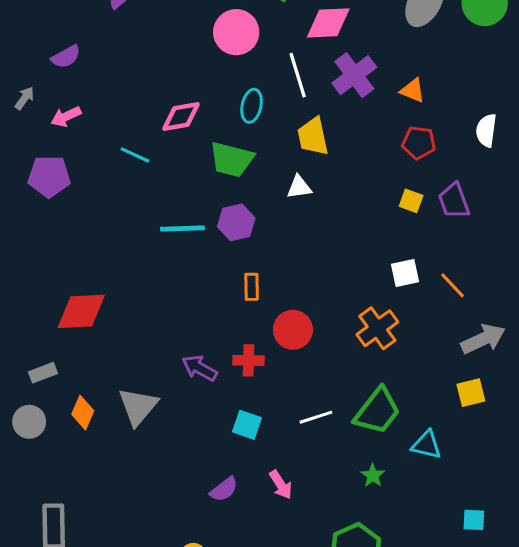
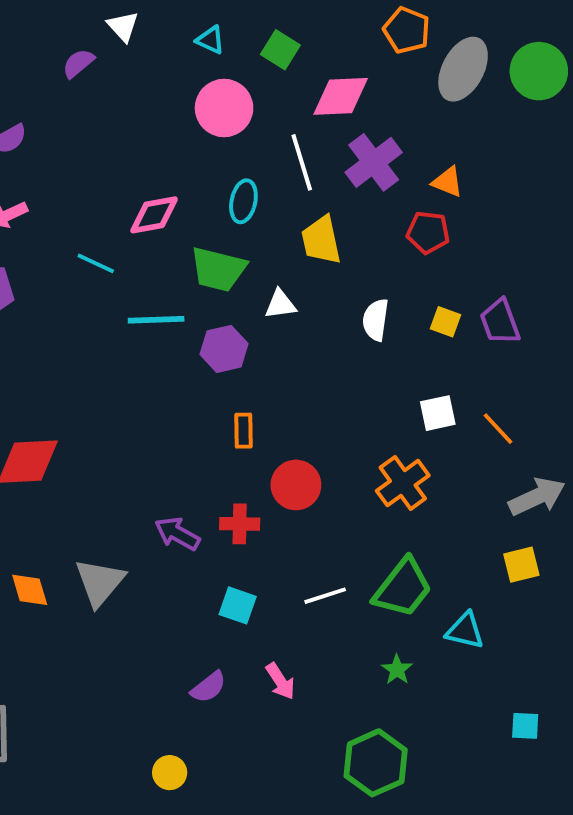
white semicircle: (486, 130) -> (376, 320), moved
red pentagon: (419, 143) -> (428, 232), moved
white triangle: (299, 187) -> (280, 304), moved
cyan line: (183, 229) -> (156, 320), moved
orange diamond: (83, 413) -> (30, 590), turned -40

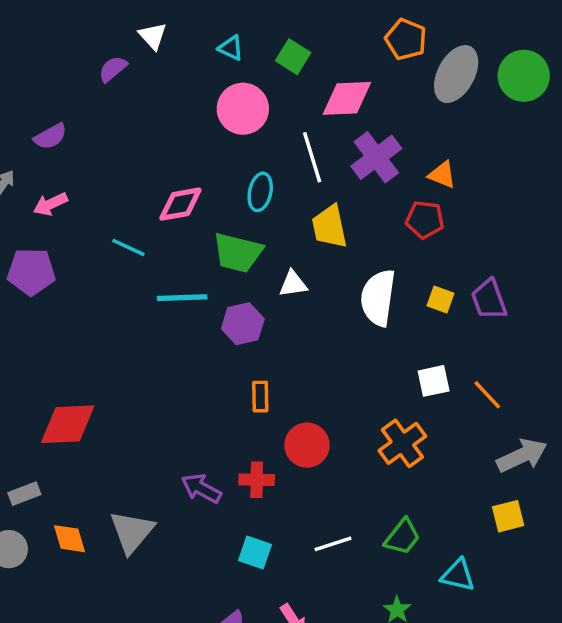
white semicircle: (376, 320) -> (378, 298), size x1.5
green trapezoid: (403, 588) -> (402, 537), size x0.7

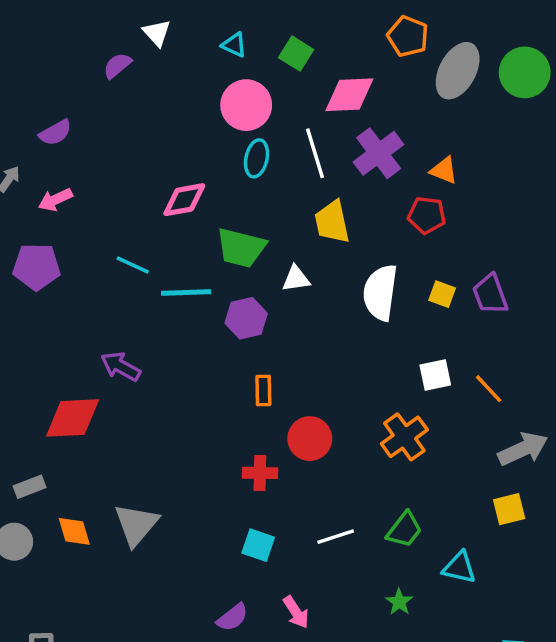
cyan ellipse: (260, 192) -> (256, 158), moved
cyan line: (128, 247) -> (133, 265), moved
purple arrow: (201, 488) -> (121, 366), moved

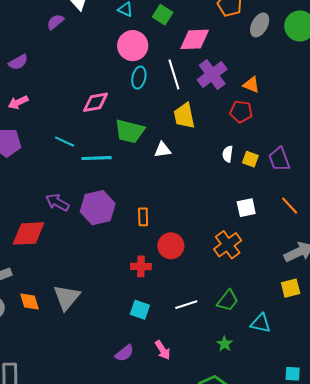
gray ellipse: (458, 71) -> (260, 25), size x0.7
white semicircle: (380, 292) -> (228, 154), moved, size x0.5
purple hexagon: (246, 318) -> (98, 208), moved, size x1.4
orange line: (489, 389) -> (290, 206), moved

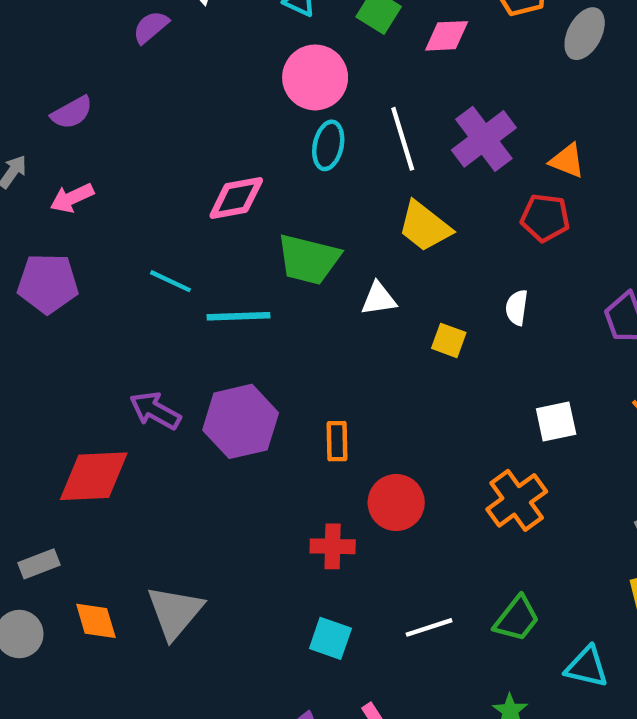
pink diamond: (195, 39) -> (447, 36), moved, size x0.7
yellow trapezoid: (184, 116) -> (425, 226), turned -40
yellow square: (250, 159) -> (449, 340), moved

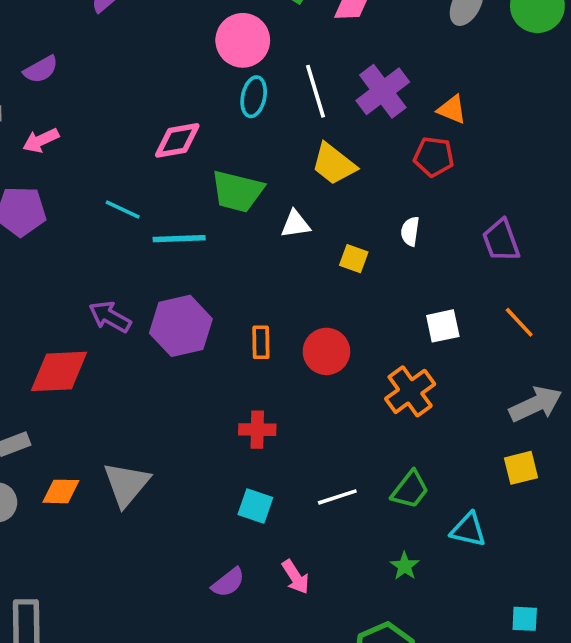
red circle: (396, 503) -> (326, 351), moved
orange diamond: (96, 621) -> (61, 491), turned -72

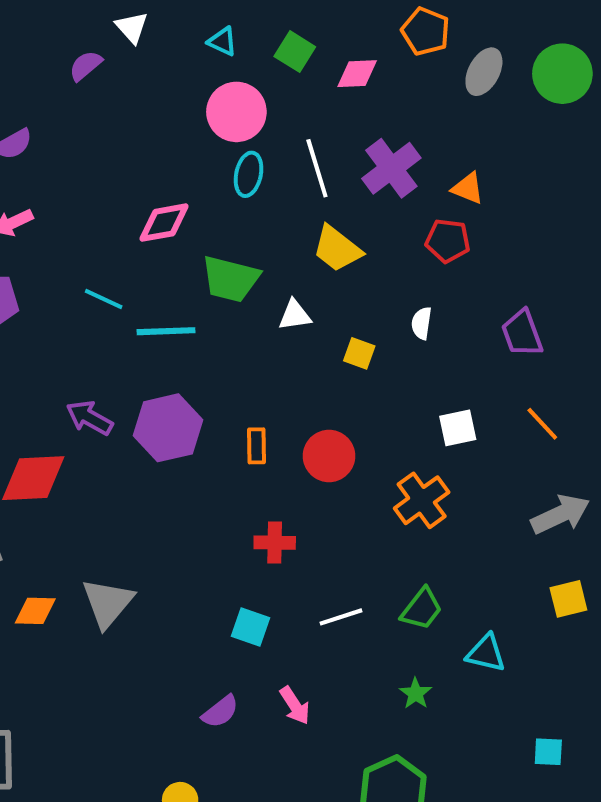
red cross: (257, 430) -> (275, 543), moved
yellow square: (521, 468) -> (568, 599), moved

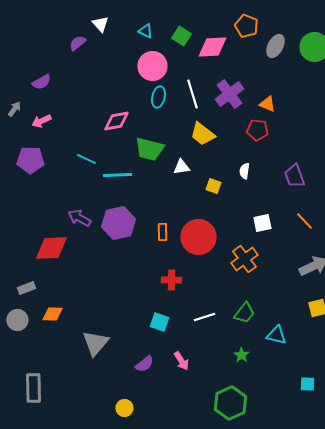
pink diamond: (357, 74) -> (212, 47), size x1.4
red circle: (329, 456) -> (198, 237), size x1.4
gray triangle: (108, 603) -> (95, 343), moved

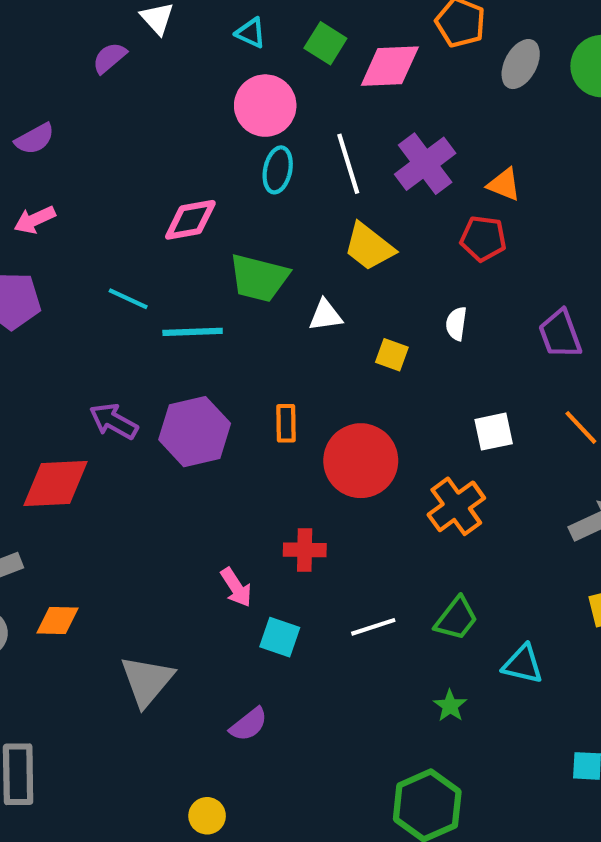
orange rectangle: (162, 232) -> (286, 423), moved
pink arrow: (181, 361) -> (236, 587), moved

